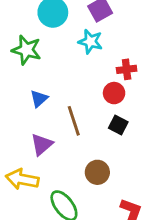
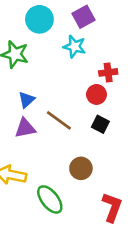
brown line: (74, 121) -> (59, 120), turned -36
purple triangle: (42, 144) -> (25, 128), moved, turned 30

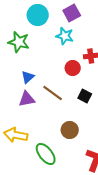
red circle: (96, 94) -> (73, 68), moved

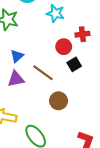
black square: (85, 96) -> (74, 64), moved, turned 32
brown circle: (70, 130) -> (59, 101), moved

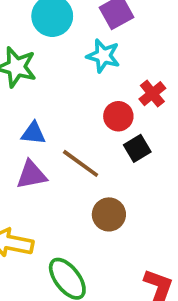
red cross: (82, 34) -> (152, 94), turned -32
blue triangle: (17, 56) -> (33, 133), turned 48

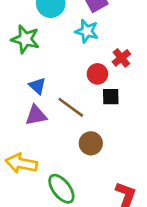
blue triangle: (33, 133) -> (37, 86), turned 36
black square: (137, 148) -> (111, 97), turned 30

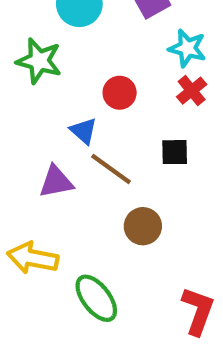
cyan star: (87, 31) -> (187, 48), moved
red circle: (97, 74) -> (120, 93), moved
blue triangle: (37, 86) -> (84, 131), moved

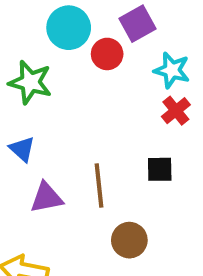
red circle: (120, 93) -> (107, 54), moved
blue triangle: (84, 131) -> (22, 149), moved
brown line: (111, 169) -> (99, 185), turned 48

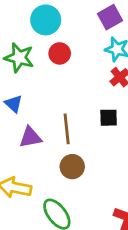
purple square: (137, 24) -> (110, 17), moved
red circle: (107, 54) -> (60, 53), moved
brown circle: (129, 240) -> (72, 167), moved

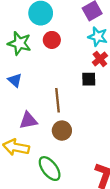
black square: (109, 118) -> (89, 79), moved
purple triangle: (30, 137) -> (28, 120), moved

